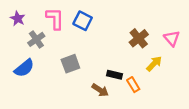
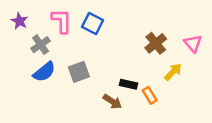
blue semicircle: (24, 68) -> (44, 72), moved

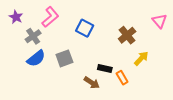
pink L-shape: (62, 21) -> (50, 17), turned 50
blue square: (93, 23) -> (85, 28), moved
pink triangle: (193, 43) -> (159, 21), moved

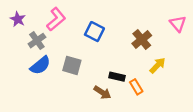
gray square: (64, 58) -> (72, 65), turned 36

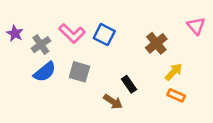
purple star: (18, 19) -> (15, 33), moved
pink L-shape: (56, 19) -> (72, 33), moved, turned 85
black rectangle: (117, 77) -> (129, 84), turned 42
orange rectangle: (136, 87) -> (176, 95), moved, turned -35

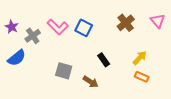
brown cross: (156, 43) -> (126, 23), moved
blue semicircle: (45, 72) -> (17, 58), moved
gray square: (79, 72) -> (64, 71), moved
black rectangle: (129, 84) -> (104, 60), moved

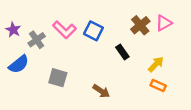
pink triangle: (158, 21) -> (164, 23), moved, turned 42
black rectangle: (104, 60) -> (122, 52), moved
gray square: (64, 71) -> (58, 78), moved

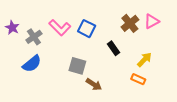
blue semicircle: (19, 64) -> (32, 64), moved
gray square: (58, 78) -> (77, 66), moved
orange rectangle: (158, 85) -> (138, 79), moved

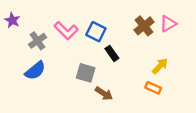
purple star: (12, 28) -> (12, 20), moved
black rectangle: (113, 48) -> (112, 53), moved

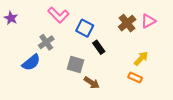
pink L-shape: (66, 31) -> (58, 15), moved
gray cross: (37, 41) -> (46, 42), moved

